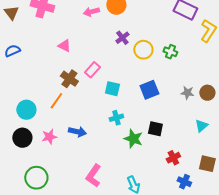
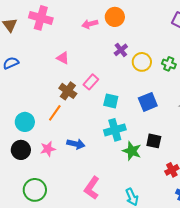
cyan cross: (116, 118) -> (115, 130), size x1.5

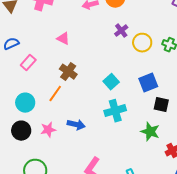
pink rectangle: (91, 82) -> (28, 63), moved
cyan square: (111, 101) -> (111, 82), turned 35
black square: (154, 141) -> (161, 105), moved
green star: (132, 151) -> (150, 132), moved

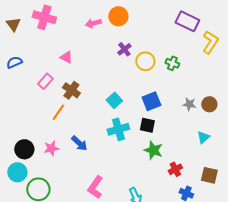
pink rectangle: (28, 63) -> (45, 81), moved
cyan circle: (25, 103) -> (17, 172), moved
black square: (161, 105) -> (147, 125), moved
blue arrow: (76, 125) -> (79, 143), turned 30

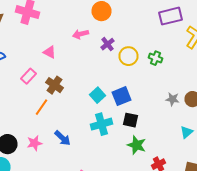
purple rectangle: (187, 21) -> (170, 16), turned -40
pink arrow: (93, 23) -> (80, 34), moved
blue square: (151, 101) -> (122, 96), moved

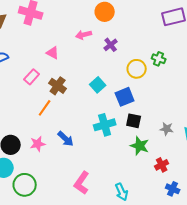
yellow circle: (128, 56) -> (137, 69), moved
cyan square: (98, 95) -> (98, 85), moved
gray star: (172, 99) -> (167, 129), moved

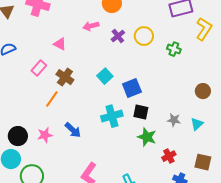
green cross: (159, 59) -> (174, 49), moved
yellow circle: (137, 69) -> (144, 36), moved

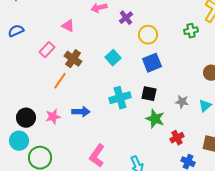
yellow circle: (144, 36) -> (148, 35), moved
green cross: (174, 49) -> (191, 31), moved, turned -32
blue square: (132, 88) -> (152, 63), moved
blue arrow: (73, 130) -> (81, 112), turned -42

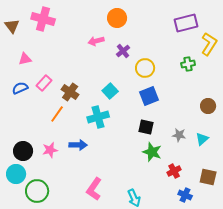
pink triangle: (68, 26) -> (25, 59), moved, turned -40
blue semicircle: (16, 31) -> (20, 88), moved
cyan cross: (120, 98) -> (98, 117), moved

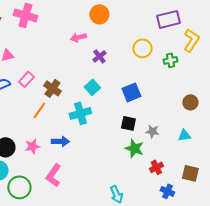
purple cross: (123, 51) -> (99, 56), moved
yellow circle: (145, 68) -> (142, 48), moved
gray star: (179, 135) -> (152, 131), moved
cyan triangle: (202, 139) -> (184, 135), turned 32
pink L-shape: (94, 189) -> (53, 175), moved

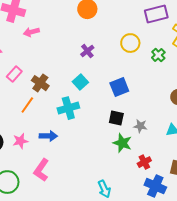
pink arrow: (78, 37) -> (31, 32), moved
green cross: (170, 60) -> (158, 55), turned -32
blue cross: (167, 191) -> (155, 186), size x1.5

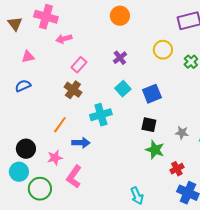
pink rectangle: (14, 74) -> (79, 65), moved
cyan square: (80, 82) -> (123, 89), moved
orange line: (27, 105) -> (60, 125), moved
gray star: (140, 126) -> (182, 133), moved
pink star: (20, 141) -> (55, 158), moved

